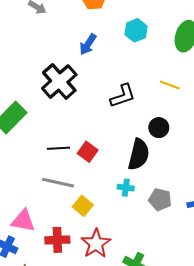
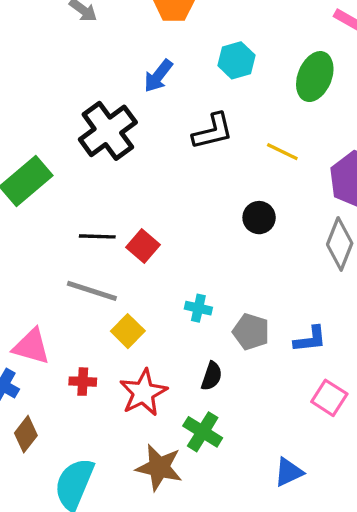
black L-shape: (123, 96) -> (213, 131), moved
black semicircle: (139, 154) -> (212, 376), moved, size x0.6
red cross: (57, 240) -> (83, 382), size x0.7

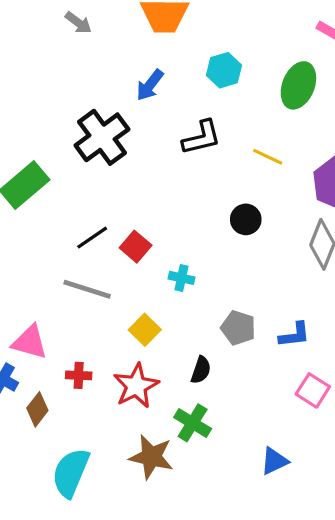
black line: (97, 236) -> (92, 238), turned -36
cyan cross: (198, 308) -> (181, 278), moved
yellow square: (128, 331) -> (145, 330), moved
brown diamond: (26, 434) -> (37, 409), moved

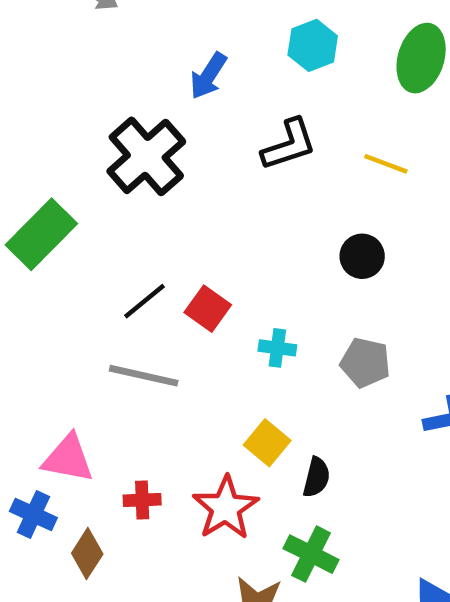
gray pentagon: (238, 328) -> (365, 363), moved
yellow square: (145, 330) -> (267, 443), moved

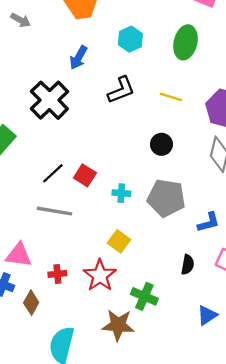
gray pentagon: (365, 363) -> (166, 198), size x1.5
black semicircle: (316, 477) -> (188, 265), moved

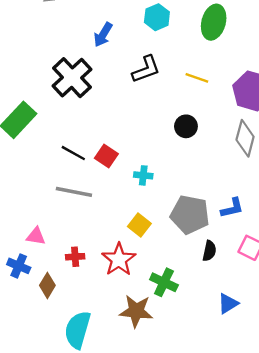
black line: (53, 173) -> (73, 153), turned 70
gray pentagon: (166, 198) -> (190, 215), moved
pink triangle: (19, 255) -> (36, 236), size x0.7

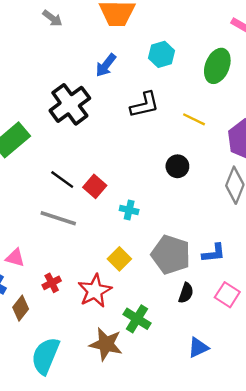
red cross: (75, 257) -> (52, 283), turned -30

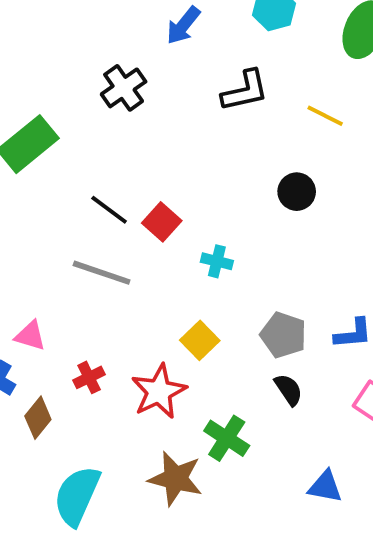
black cross: (70, 104) -> (124, 88), size x0.7
gray pentagon: (171, 255) -> (283, 335), size x0.7
black semicircle: (186, 293) -> (289, 390), moved, turned -54
blue triangle: (198, 348) -> (325, 487), turned 35

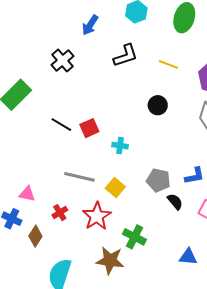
red square: (162, 222) -> (89, 128), turned 30
gray line: (102, 273) -> (79, 177), moved
black semicircle: (289, 390) -> (175, 202), moved

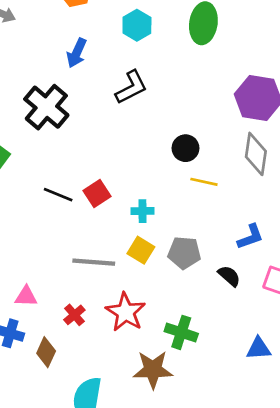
black cross: (62, 61) -> (46, 107), size x1.4
yellow line: (168, 64) -> (204, 182), moved
gray pentagon: (158, 180) -> (184, 253), moved
yellow square: (115, 188) -> (141, 250), moved

